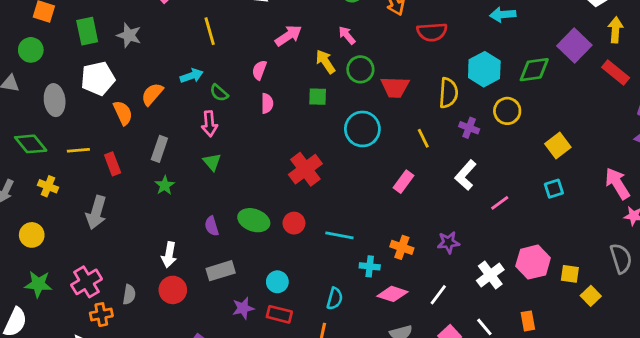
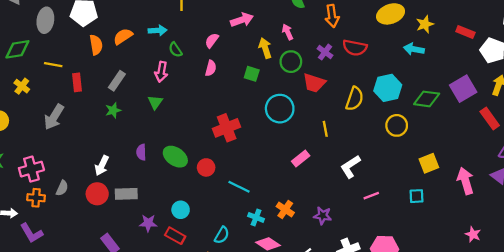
purple cross: (469, 128) -> (325, 52), moved
green diamond: (31, 144) -> (17, 49), turned -75
pink arrow: (617, 183) -> (465, 181), moved
gray rectangle: (221, 271) -> (126, 194), moved

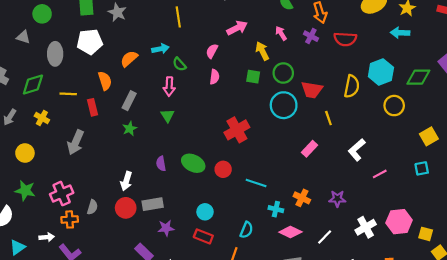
orange semicircle: (96, 45) -> (105, 81), moved
purple cross: (325, 52) -> (311, 36), moved
green circle: (291, 62) -> (283, 73), moved
red trapezoid: (314, 83) -> (312, 90), moved
purple star: (148, 223) -> (166, 228), moved

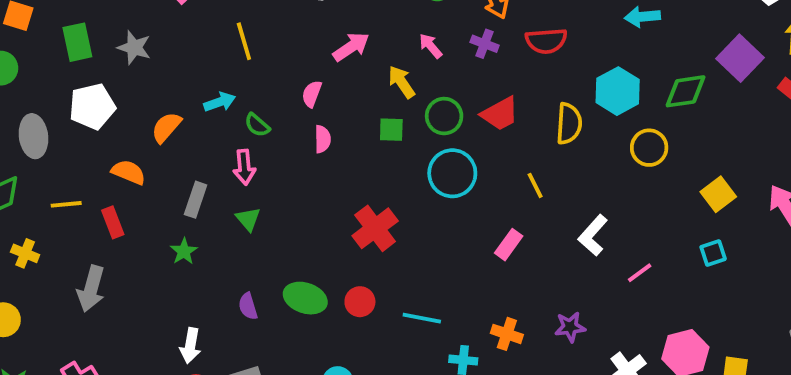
orange semicircle: (105, 81) -> (129, 172), turned -42
red trapezoid: (312, 90) -> (500, 114), moved, turned -30
gray rectangle: (129, 101) -> (196, 200), moved

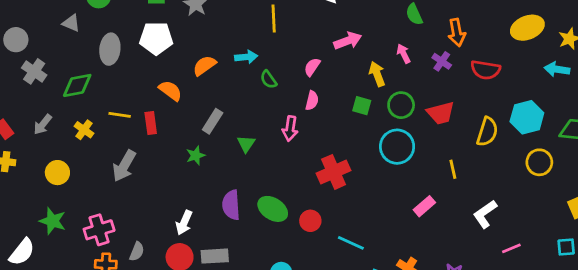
pink arrow: (244, 167) -> (290, 129), moved
yellow line: (66, 204) -> (120, 115), moved
purple semicircle: (248, 306) -> (231, 205), size x1.5

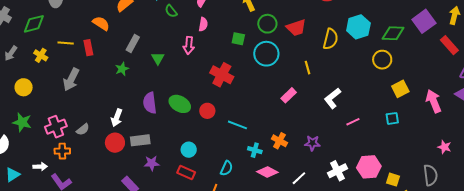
green square: (362, 106) -> (238, 39), moved
yellow circle: (539, 162) -> (382, 60), moved
red cross: (334, 172) -> (222, 75), turned -35
gray semicircle: (137, 252) -> (83, 129), moved, turned 32

